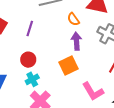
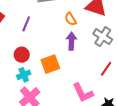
orange square: (69, 66) -> (50, 64), moved

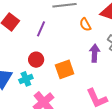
purple arrow: (71, 41) -> (95, 53), moved
cyan cross: (24, 75) -> (26, 79), moved

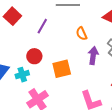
orange semicircle: (85, 25) -> (82, 34), moved

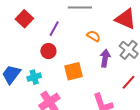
orange semicircle: (82, 34) -> (93, 36), turned 144
red circle: (34, 56) -> (48, 51), moved

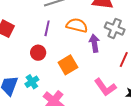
purple line: (54, 29) -> (47, 28), moved
orange semicircle: (93, 36) -> (77, 25), size x1.5

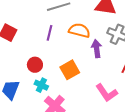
red circle: (38, 53) -> (35, 65), moved
cyan cross: (32, 82) -> (41, 85), moved, turned -32

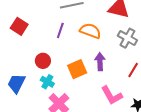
purple arrow: (97, 49) -> (100, 62), moved

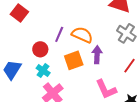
purple line: (60, 30) -> (59, 34), moved
orange semicircle: (90, 31) -> (82, 35), moved

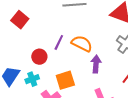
orange square: (74, 60) -> (65, 80), moved
cyan cross: (43, 71) -> (32, 79), moved, turned 32

